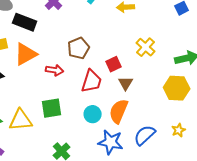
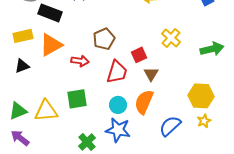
yellow hexagon: (177, 88) -> (201, 96), moved
blue star: (111, 142) -> (118, 130), moved

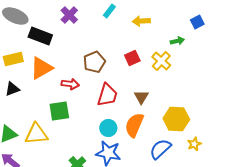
green arrow: (212, 49) -> (177, 41), moved, size x0.6
red square: (139, 55) -> (132, 58), moved
yellow hexagon: (201, 96) -> (176, 119), moved
green square: (77, 99) -> (59, 111), moved

